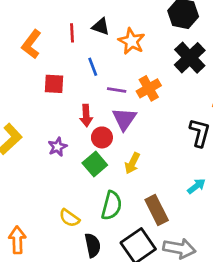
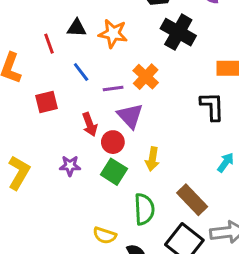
purple star: (57, 147) -> (70, 166), turned -30

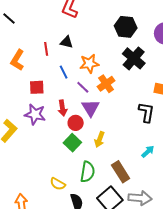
orange star: (113, 33) -> (89, 64), moved, turned -30
purple line: (113, 88) -> (83, 87), turned 40
purple star: (70, 166) -> (35, 114), moved, size x1.5

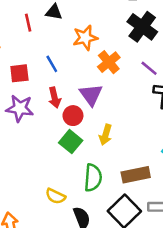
blue line: (64, 72) -> (52, 64), moved
purple line: (83, 87) -> (149, 68), moved
brown rectangle: (121, 172) -> (136, 175), turned -65

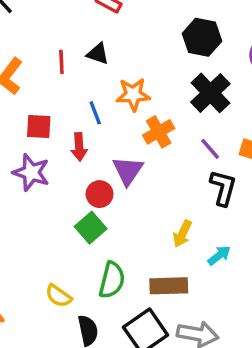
blue line: (52, 64) -> (95, 113), moved
red arrow: (55, 98) -> (79, 147), moved
yellow arrow: (106, 135) -> (182, 234), moved

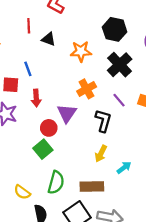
red line: (61, 62) -> (29, 26), moved
orange star: (133, 94) -> (81, 51), moved
blue line: (95, 113) -> (28, 69), moved
black L-shape: (223, 188) -> (103, 121), moved

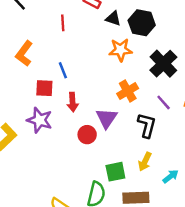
black hexagon: (115, 29) -> (142, 23), moved
black triangle: (49, 39) -> (113, 18), moved
green square: (43, 149) -> (115, 172), moved, turned 30

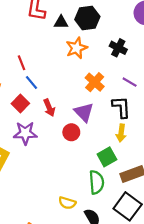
red line: (63, 23) -> (21, 63), moved
black cross: (163, 64) -> (118, 48), size x0.7
red square: (44, 88) -> (20, 104), turned -30
yellow arrow: (145, 162) -> (121, 133), moved

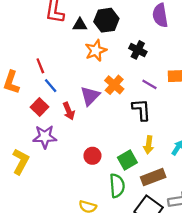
purple triangle: (84, 112) -> (90, 96), moved, turned 30
red circle: (71, 132) -> (92, 156), moved
yellow arrow: (121, 133) -> (149, 145), moved

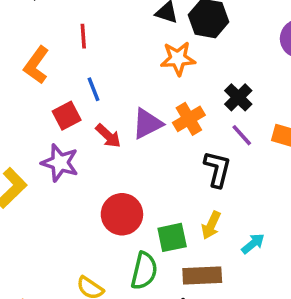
black cross: (138, 50) -> (238, 97), moved
red line: (40, 66) -> (83, 36), moved
red arrow: (69, 111) -> (108, 136), turned -42
red circle: (92, 156) -> (122, 214), size x1.5

